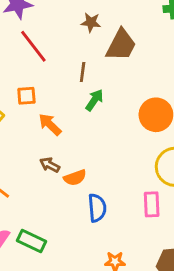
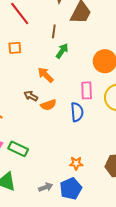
orange arrow: (50, 124) -> (46, 75), moved
pink rectangle: (152, 204) -> (87, 90), moved
blue semicircle: (97, 208) -> (77, 112), moved

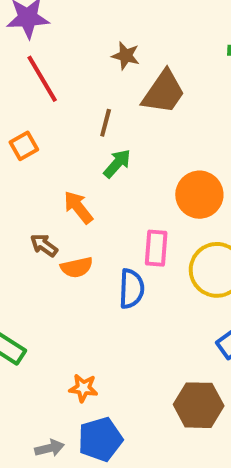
orange square: (15, 48) -> (24, 146), turned -32
orange star: (76, 163) -> (83, 388), moved
gray arrow: (46, 187) -> (50, 448), moved

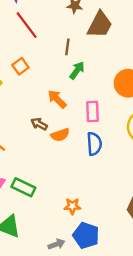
pink rectangle: (156, 248) -> (92, 112), moved
blue pentagon: (100, 439) -> (86, 235), turned -30

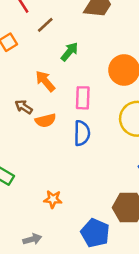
brown line: (67, 47) -> (45, 25), moved, turned 35
blue pentagon: (86, 235) -> (95, 233), moved

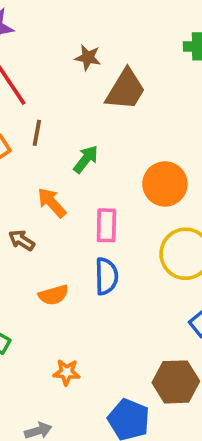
brown line: (45, 25) -> (37, 133), moved, turned -36
orange semicircle: (46, 120) -> (54, 295), moved

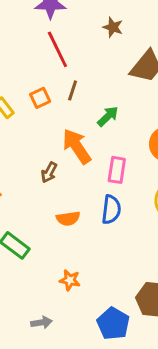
brown star: (88, 58) -> (113, 27), moved
orange arrow: (52, 203) -> (77, 146), size x1.4
brown arrow: (22, 240) -> (49, 172), turned -102

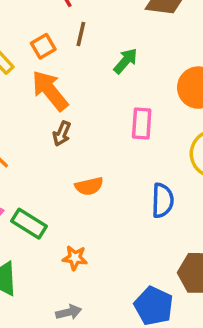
orange arrow: (77, 146) -> (50, 91), moved
blue semicircle: (111, 210) -> (163, 200), moved
orange star: (70, 280) -> (75, 258), moved

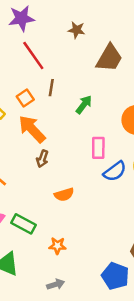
blue semicircle: (163, 200) -> (115, 171), moved, turned 55

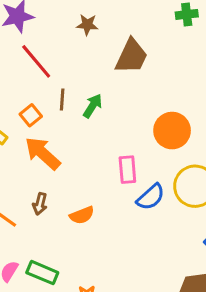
green arrow: (84, 105) -> (93, 106), moved
brown arrow: (42, 159) -> (40, 204), moved
orange semicircle: (64, 195) -> (82, 215), moved

